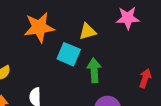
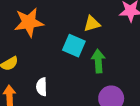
orange star: (39, 27) -> (29, 22), moved

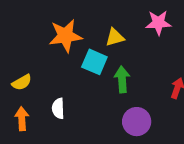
orange star: (29, 22) -> (65, 36), moved

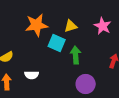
pink star: (158, 23) -> (103, 26), moved, turned 30
white semicircle: (58, 108) -> (32, 75), turned -88

